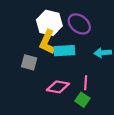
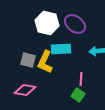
yellow L-shape: (47, 42) -> (45, 62), moved
pink diamond: (58, 87) -> (25, 90), moved

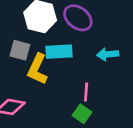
gray square: (28, 60) -> (20, 50), moved

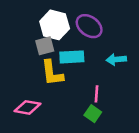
gray square: (20, 50) -> (45, 46), moved, turned -30
yellow L-shape: (37, 69) -> (52, 73), turned -32

